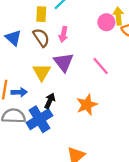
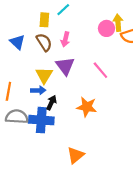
blue arrow: (19, 92) -> (38, 90), moved
orange star: (87, 105) -> (87, 107), turned 30
blue cross: (39, 119) -> (41, 120), turned 35

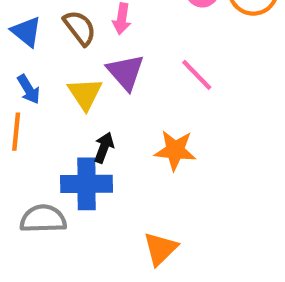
blue arrow: (38, 90) -> (29, 89), moved, turned 64
gray semicircle: (17, 117) -> (43, 219), moved

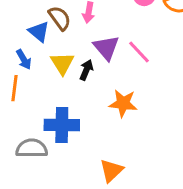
blue triangle: (26, 32) -> (39, 32), moved
purple triangle: (126, 72) -> (106, 48), moved
black arrow: (104, 148) -> (86, 70), moved

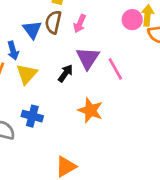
brown semicircle: (60, 18) -> (53, 22), turned -145
yellow triangle: (62, 63) -> (27, 74), moved
blue cross: (62, 125) -> (32, 116), size x0.7

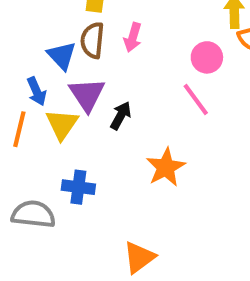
pink circle: (132, 20) -> (207, 57), moved
purple triangle: (88, 58) -> (87, 95), moved
orange star: (90, 110) -> (166, 167), turned 30

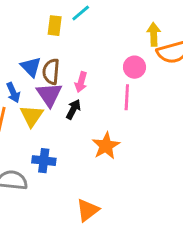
pink arrow: (133, 37) -> (81, 82), moved
brown semicircle: (92, 40) -> (51, 72), moved
pink line: (196, 99) -> (127, 97), turned 40

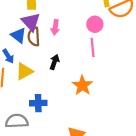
pink arrow: (81, 82) -> (55, 27), moved
purple triangle: (49, 95) -> (31, 22), moved
yellow triangle: (32, 116) -> (24, 71), turned 36

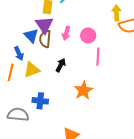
pink circle: (95, 24) -> (88, 35), moved

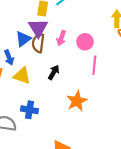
blue triangle: (31, 36) -> (23, 39), turned 35
yellow triangle: (32, 70) -> (22, 76), turned 36

